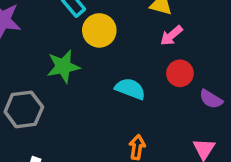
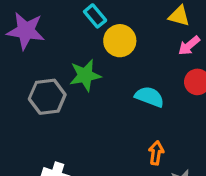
gray hexagon: (24, 109) -> (47, 97), moved

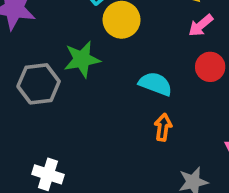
orange arrow: (156, 153) -> (163, 127), moved

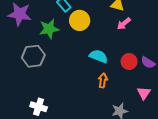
green star: (82, 59) -> (49, 29), moved
red circle: (210, 67) -> (129, 61), moved

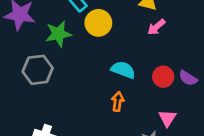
orange arrow: (103, 80) -> (118, 102), moved
pink triangle: (144, 93) -> (167, 118), moved

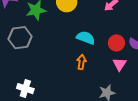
pink triangle: (167, 118) -> (120, 64), moved

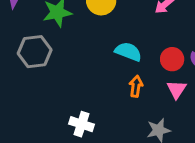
orange arrow: (81, 62) -> (136, 86), moved
white cross: (25, 89) -> (81, 124), moved

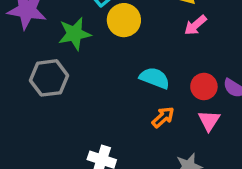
orange arrow: (136, 86) -> (163, 117), turned 40

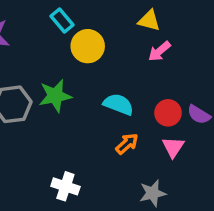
green star: (75, 34) -> (55, 96), moved

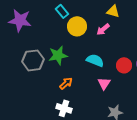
pink arrow: (159, 51) -> (103, 29), moved
orange arrow: (127, 144) -> (66, 83), moved
pink triangle: (173, 147) -> (104, 83), moved

